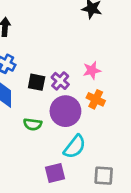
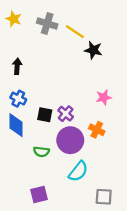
pink star: (92, 70) -> (104, 97), moved
purple square: (55, 173) -> (39, 194), moved

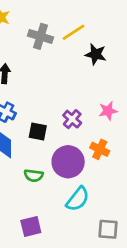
gray cross: (47, 24) -> (41, 36), moved
yellow line: (75, 32) -> (74, 32), turned -66
purple cross: (66, 114) -> (72, 119), moved

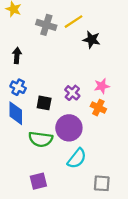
orange cross: (100, 149) -> (98, 108), moved
green semicircle: (34, 176) -> (41, 139), size x1.5

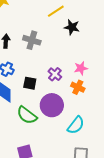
gray cross: (46, 25) -> (32, 40), moved
green semicircle: (41, 139) -> (27, 115), turned 30
cyan semicircle: (77, 158) -> (76, 125), moved

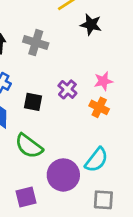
purple circle: (52, 105) -> (63, 175), moved

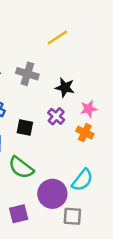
black star: (91, 25) -> (65, 88), moved
gray square: (103, 200) -> (72, 216), moved

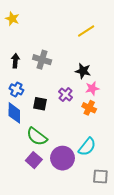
yellow line: (57, 38) -> (86, 31), moved
black star: (65, 88) -> (83, 71), moved
purple square: (19, 214) -> (34, 160), moved, turned -35
gray square: (72, 216) -> (100, 176), moved

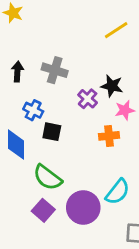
blue cross: (16, 89) -> (33, 110), moved
purple cross: (66, 95) -> (88, 99), moved
orange cross: (89, 108) -> (109, 136), moved, turned -32

